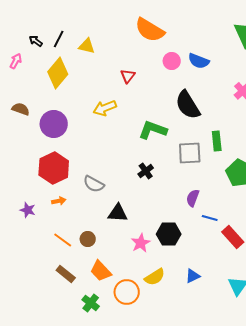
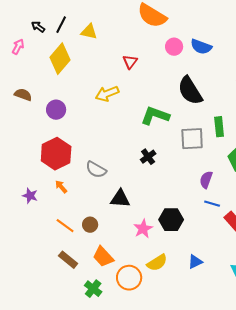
purple circle: (54, 124) -> (56, 110), size x0.7
purple semicircle: (193, 198) -> (206, 180), moved
orange arrow: (59, 201) -> (61, 187), turned -120

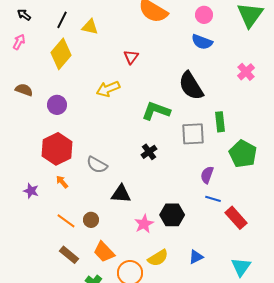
black arrow: (38, 27) -> (24, 15), moved
pink circle: (174, 47) -> (204, 15), moved

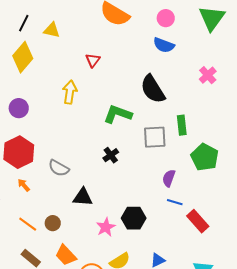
yellow arrow: (108, 89) -> (70, 92), turned 120

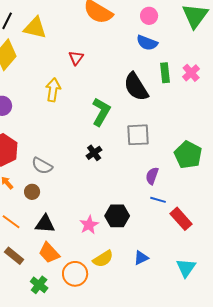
yellow triangle: (52, 30) -> (35, 28), size x1.4
green L-shape: (118, 114) -> (101, 112), turned 100
green rectangle: (182, 125) -> (165, 73), moved
black triangle: (83, 197) -> (45, 224), moved
brown circle: (53, 223) -> (32, 192), moved

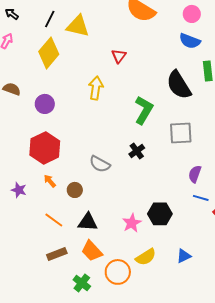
gray semicircle: (42, 166) -> (100, 164), moved
brown rectangle: (14, 256) -> (57, 254), turned -60

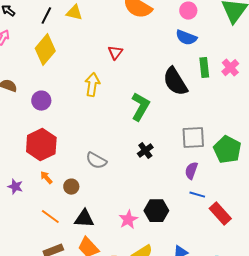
yellow triangle: (78, 26) -> (74, 13), moved, size x0.7
gray square: (181, 133) -> (193, 138), moved
black cross: (137, 151) -> (145, 151), moved

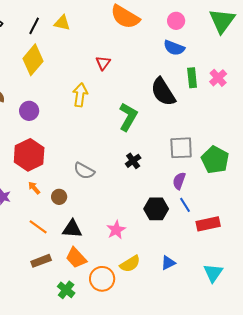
blue line: (197, 195) -> (185, 205), turned 42
black hexagon: (156, 211) -> (156, 209), moved
red rectangle: (220, 214) -> (208, 224), turned -60

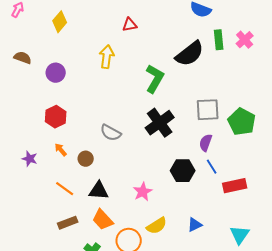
yellow diamond: (33, 60) -> (60, 22), size x0.7
red triangle: (103, 63) -> (130, 25), turned 42
black semicircle: (163, 92) -> (190, 54), turned -96
red hexagon: (29, 155) -> (56, 117), size x0.7
black cross: (133, 161) -> (160, 123), size x1.8

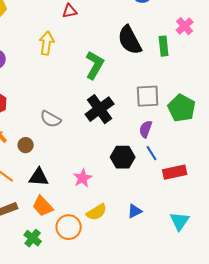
green rectangle: (219, 40) -> (164, 46), moved
black semicircle: (190, 54) -> (130, 40), turned 100

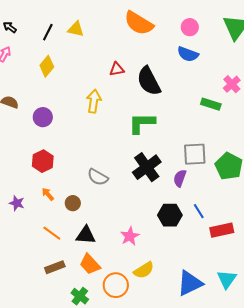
black semicircle: (130, 40) -> (149, 81), moved
green rectangle: (164, 46) -> (211, 104), turned -66
green L-shape: (95, 65) -> (142, 123), turned -120
purple semicircle: (146, 129) -> (180, 178), moved
blue triangle: (135, 211) -> (190, 283), moved, size x1.8

